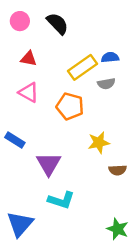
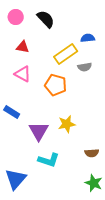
blue semicircle: (110, 57) -> (88, 38), moved
yellow star: (99, 143) -> (67, 124), moved
brown semicircle: (118, 170) -> (92, 153), moved

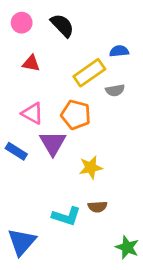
pink triangle: (23, 74) -> (32, 113), moved
purple triangle: (39, 131) -> (53, 143), moved
brown semicircle: (92, 153) -> (97, 207), moved

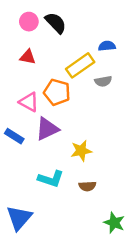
pink circle: (22, 23) -> (29, 22), moved
orange pentagon: (76, 115) -> (57, 92), moved
purple triangle: (53, 143) -> (47, 129), turned 35
cyan L-shape: (66, 216) -> (51, 179), moved

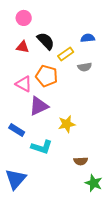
black semicircle: (56, 23) -> (46, 41), moved
yellow rectangle: (80, 65) -> (66, 54), size x0.7
blue rectangle: (14, 136) -> (17, 130), moved
brown semicircle: (87, 186) -> (81, 161), moved

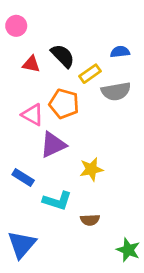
pink circle: (24, 18) -> (16, 26), moved
gray semicircle: (85, 67) -> (116, 91), size x1.5
brown semicircle: (81, 161) -> (90, 220), moved

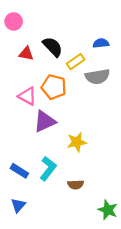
blue rectangle: (23, 177) -> (19, 171), moved
cyan L-shape: (57, 201) -> (48, 168), turned -70
blue triangle: (22, 244) -> (18, 205), size x0.6

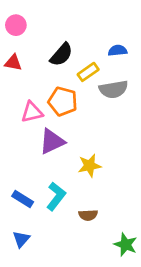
black semicircle: (53, 47) -> (61, 55), turned 85
red triangle: (26, 54) -> (13, 63), moved
pink triangle: (27, 96) -> (32, 112), turned -42

